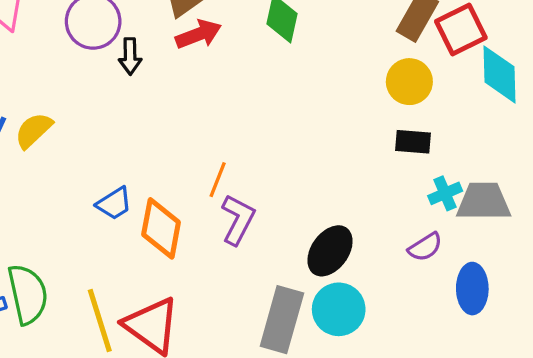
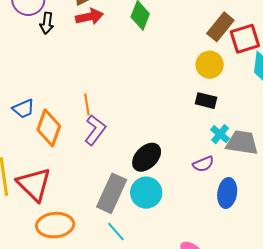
orange line: (218, 180) -> (87, 104), turned -40
cyan cross: (445, 193) -> (220, 134), turned -36

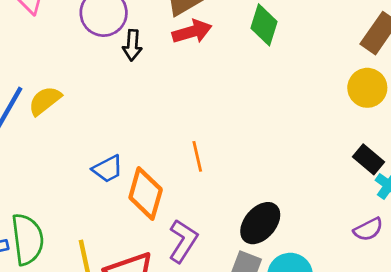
black rectangle: (206, 101) -> (368, 159), moved, turned 30
purple L-shape: (95, 130) -> (183, 241), moved
black ellipse: (147, 157) -> (260, 223), moved

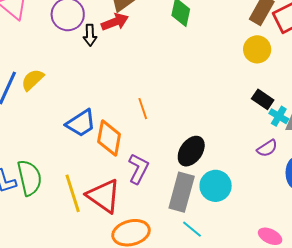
red arrow: (192, 32) -> (115, 22), moved
blue trapezoid: (108, 169) -> (81, 123), size x1.4

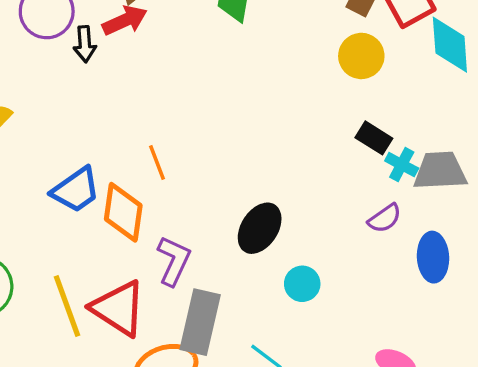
orange line: (143, 109) -> (157, 163), moved
cyan circle: (216, 186) -> (302, 284), size x0.7
gray rectangle: (182, 192) -> (200, 322), moved

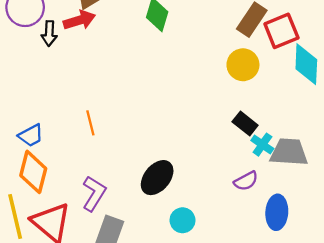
blue trapezoid: (76, 190) -> (31, 135), size x0.7
orange diamond: (123, 212) -> (33, 172), moved

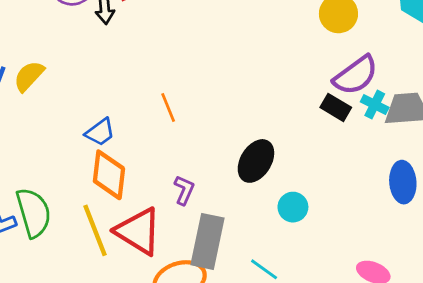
black rectangle: (245, 124) -> (336, 107), moved
purple semicircle: (246, 181) -> (356, 75), moved, size x1.6
purple L-shape: (94, 193) -> (184, 190), size x0.7

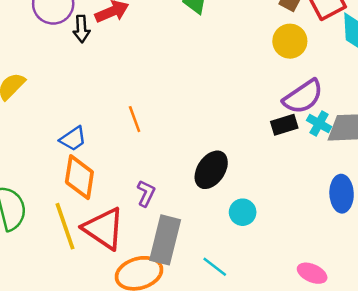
black rectangle: (336, 107) -> (284, 125), turned -50

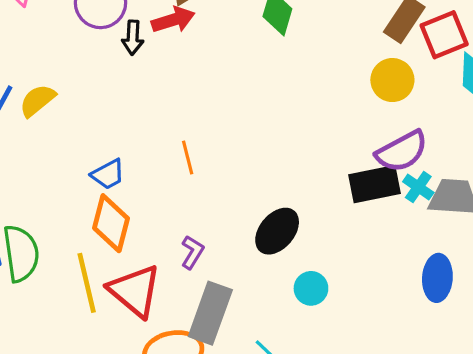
black rectangle: (284, 125) -> (374, 184), size x1.5

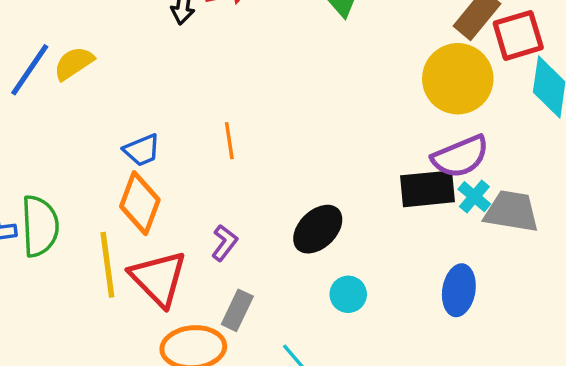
yellow circle: (392, 80) -> (458, 79), size x1.5
blue ellipse: (437, 278) -> (459, 290), moved
gray rectangle: (210, 313) -> (237, 310), size x0.6

